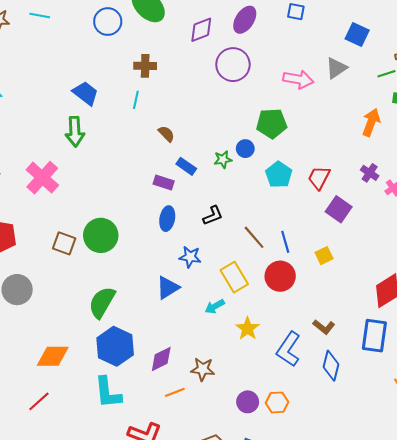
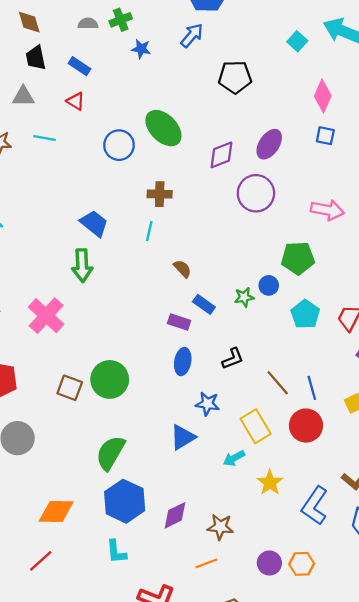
orange line: (175, 392) -> (206, 563), moved
cyan L-shape: (108, 393) -> (116, 552), size x0.7

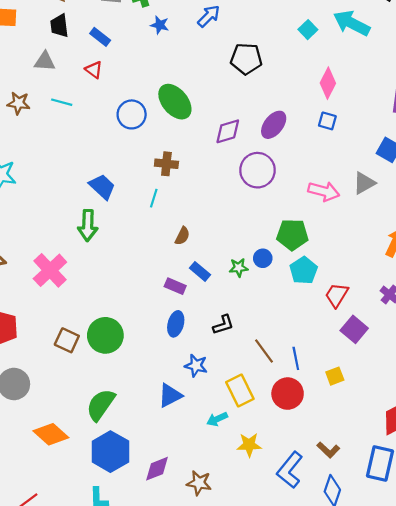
brown semicircle: (182, 269) -> (182, 236), turned 66
cyan pentagon: (305, 314) -> (304, 270), moved
yellow star: (270, 483) -> (249, 445), turned 30
orange diamond: (56, 511) -> (51, 434), moved, turned 36

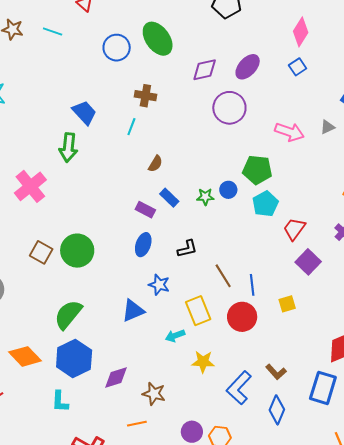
blue square: (327, 121) -> (298, 67), turned 36
gray triangle: (364, 183) -> (327, 127), size x0.7
orange diamond: (51, 434) -> (25, 356), moved

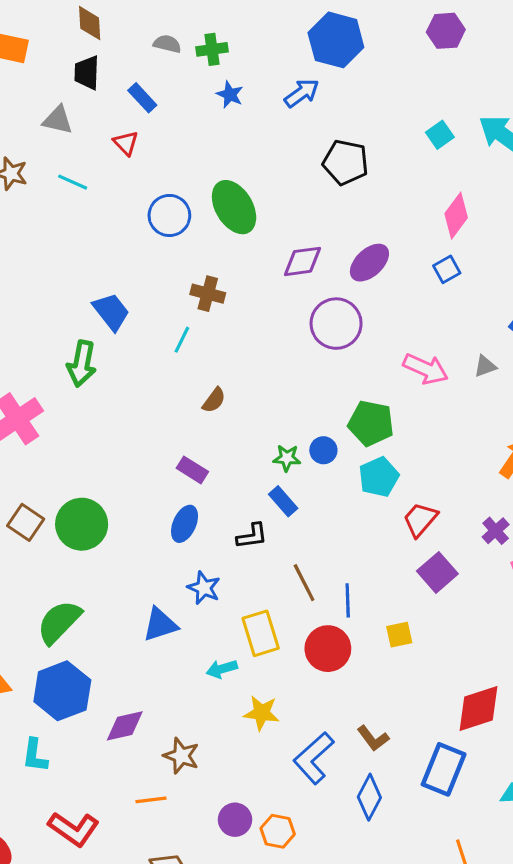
blue rectangle: (169, 198) -> (283, 501), moved

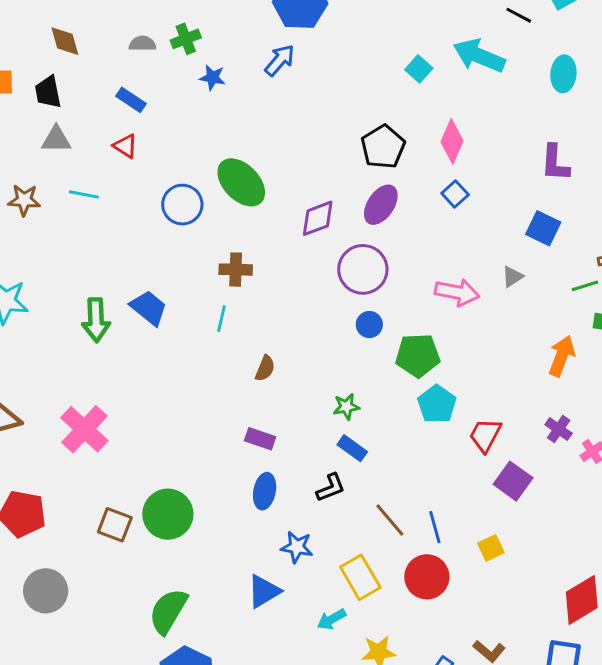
black trapezoid: (87, 73) -> (48, 92), moved
black pentagon: (345, 162) -> (383, 147), moved, turned -30
green arrow: (82, 364) -> (96, 320), moved
blue circle: (323, 450) -> (369, 325), moved

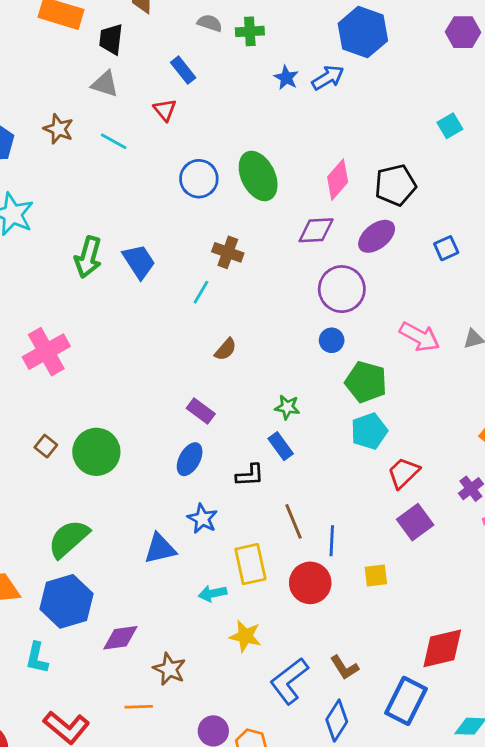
blue star: (213, 77) -> (286, 78), moved
pink diamond: (452, 141) -> (338, 180), moved
brown square: (115, 525) -> (46, 446), size x0.7

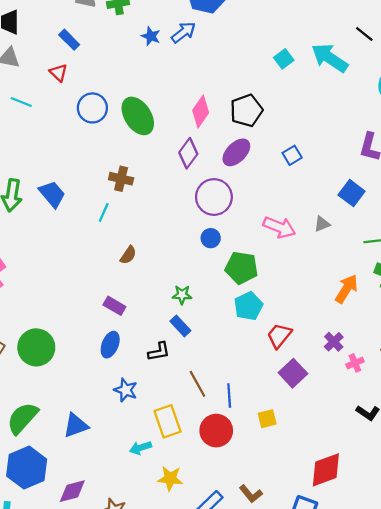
blue circle: (199, 179) -> (92, 108), moved
purple diamond: (316, 230) -> (188, 153), turned -44
blue triangle: (160, 549) -> (76, 425), moved

